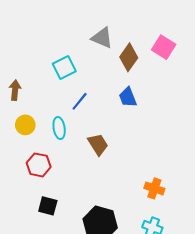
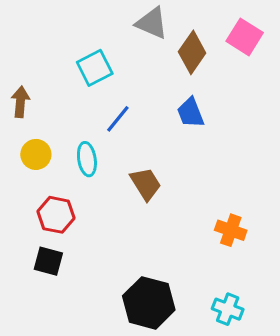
orange cross: (154, 188) -> (231, 230), moved
black square: (48, 206) -> (48, 261), moved

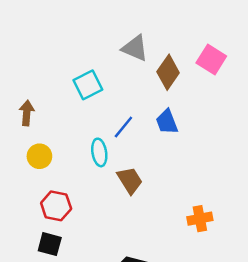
blue line: (118, 119) -> (123, 127), moved
cyan ellipse: (87, 159) -> (99, 152), moved
orange cross: (231, 230) -> (200, 219), turned -30

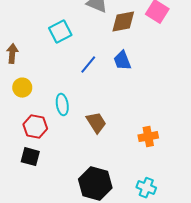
brown diamond: (168, 72) -> (123, 22), turned 44
cyan ellipse: (99, 152) -> (62, 105), moved
brown trapezoid: (130, 180) -> (96, 123), moved

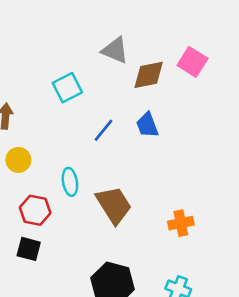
brown trapezoid: (96, 123) -> (114, 205), size x1.4

